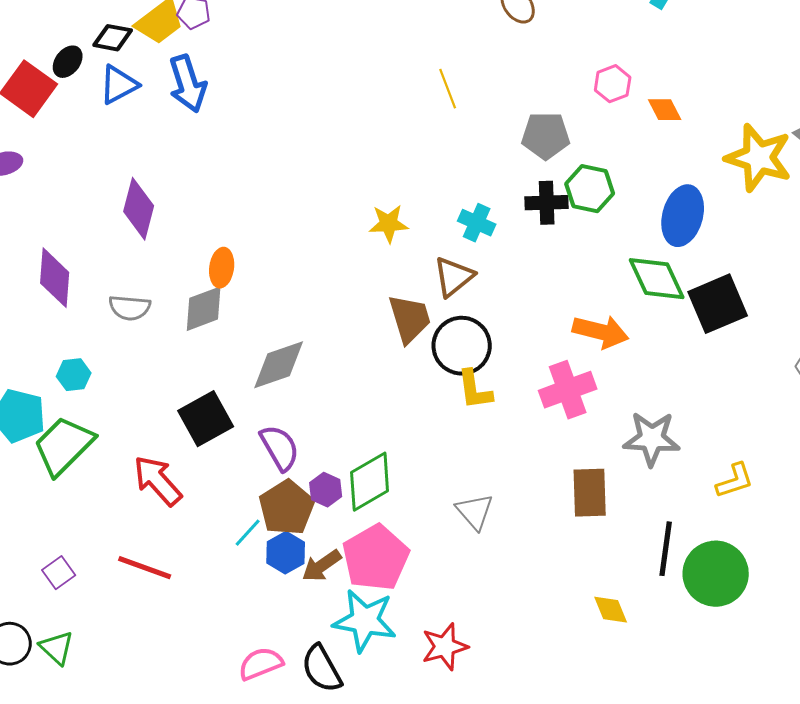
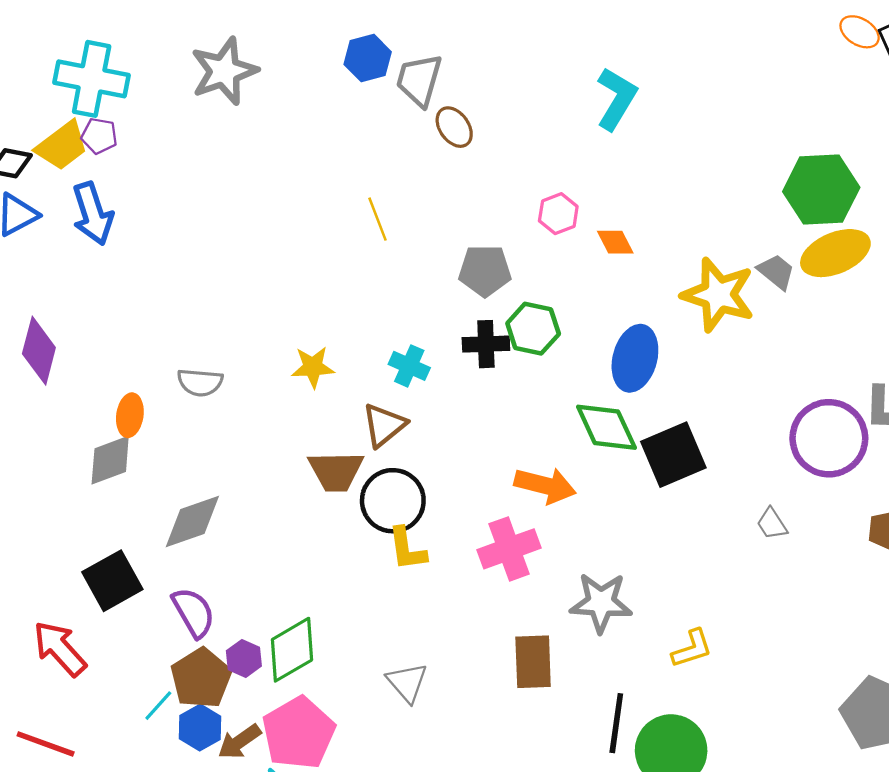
gray semicircle: (130, 308) -> (200, 382), moved
brown trapezoid: (410, 319) -> (336, 471), turned 106

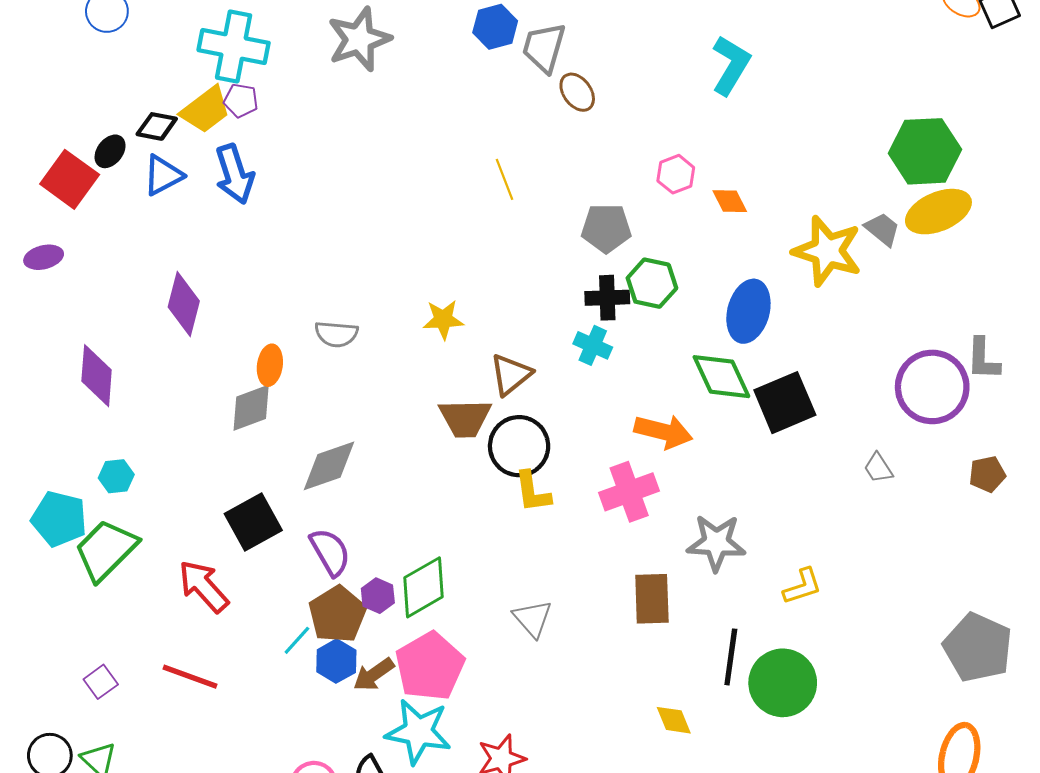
cyan cross: (409, 366) -> (593, 345), moved

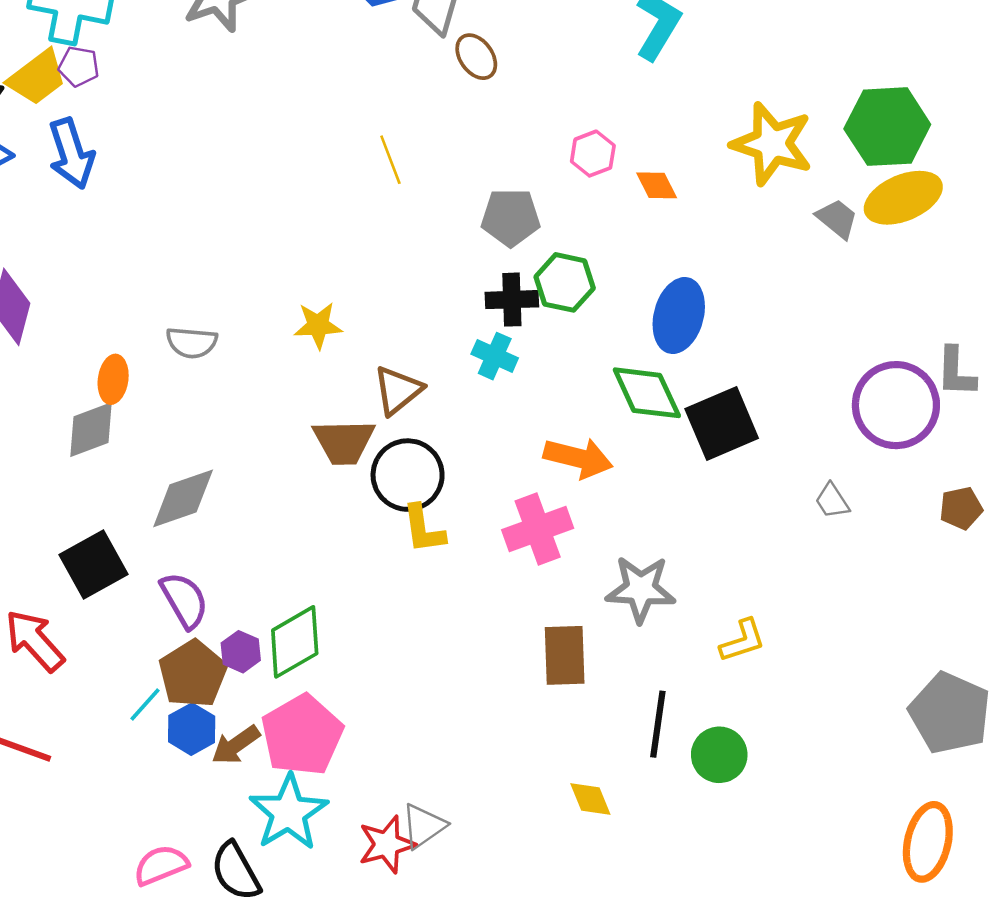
yellow star: (827, 251) -> (772, 144), moved
gray triangle: (533, 618) -> (424, 826), moved, turned 36
green circle: (783, 683) -> (719, 755), size x0.7
cyan star: (418, 732) -> (289, 812), turned 30

